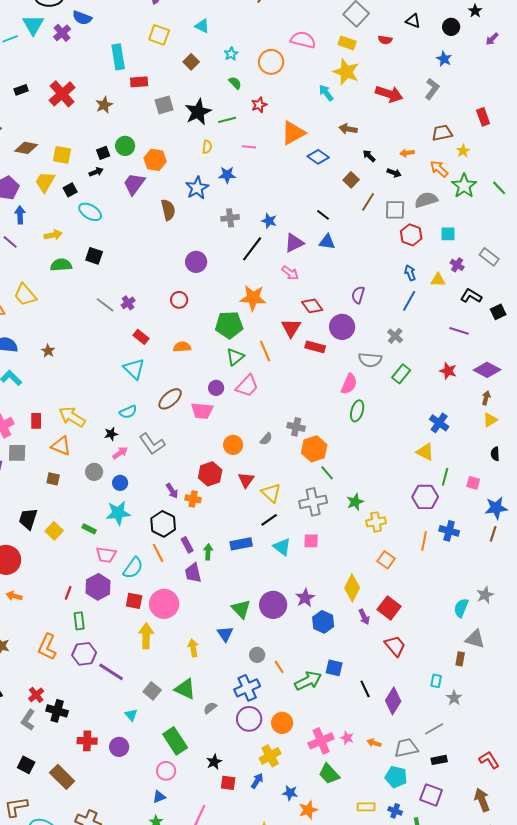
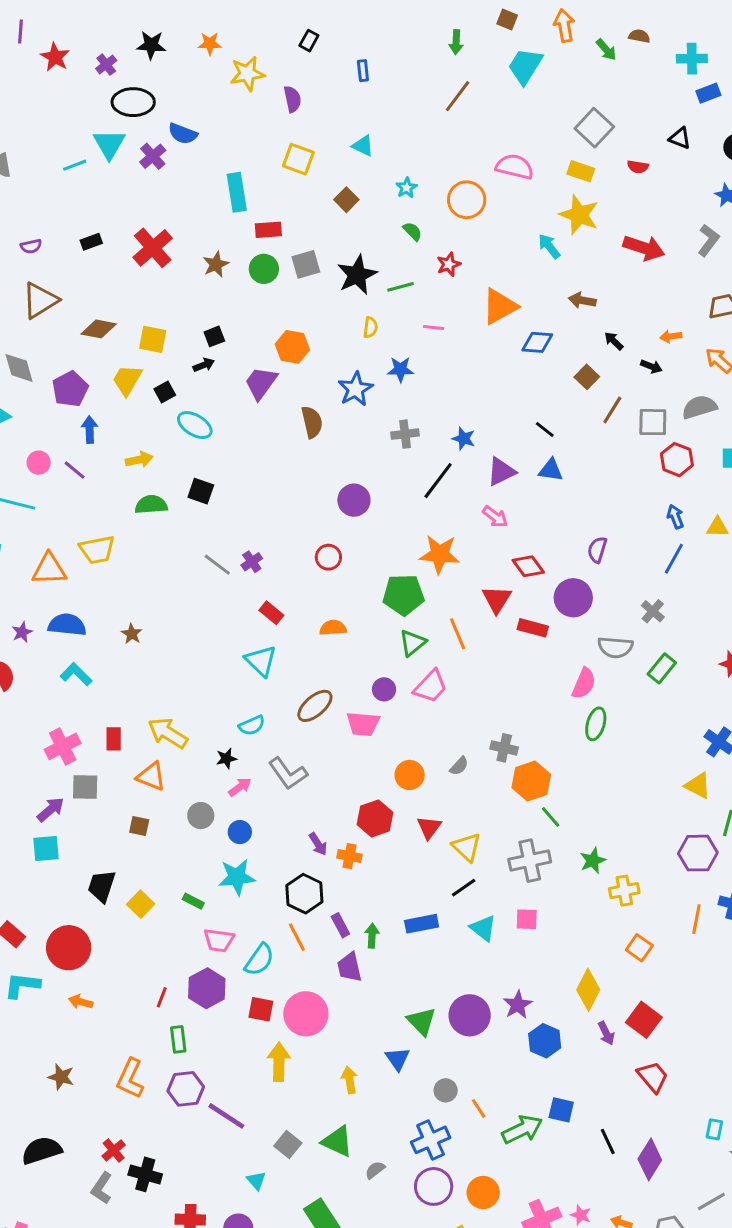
green circle: (125, 146) -> (264, 269), moved
blue diamond: (318, 157) -> (537, 342), turned -30
yellow trapezoid: (25, 295) -> (97, 550), turned -60

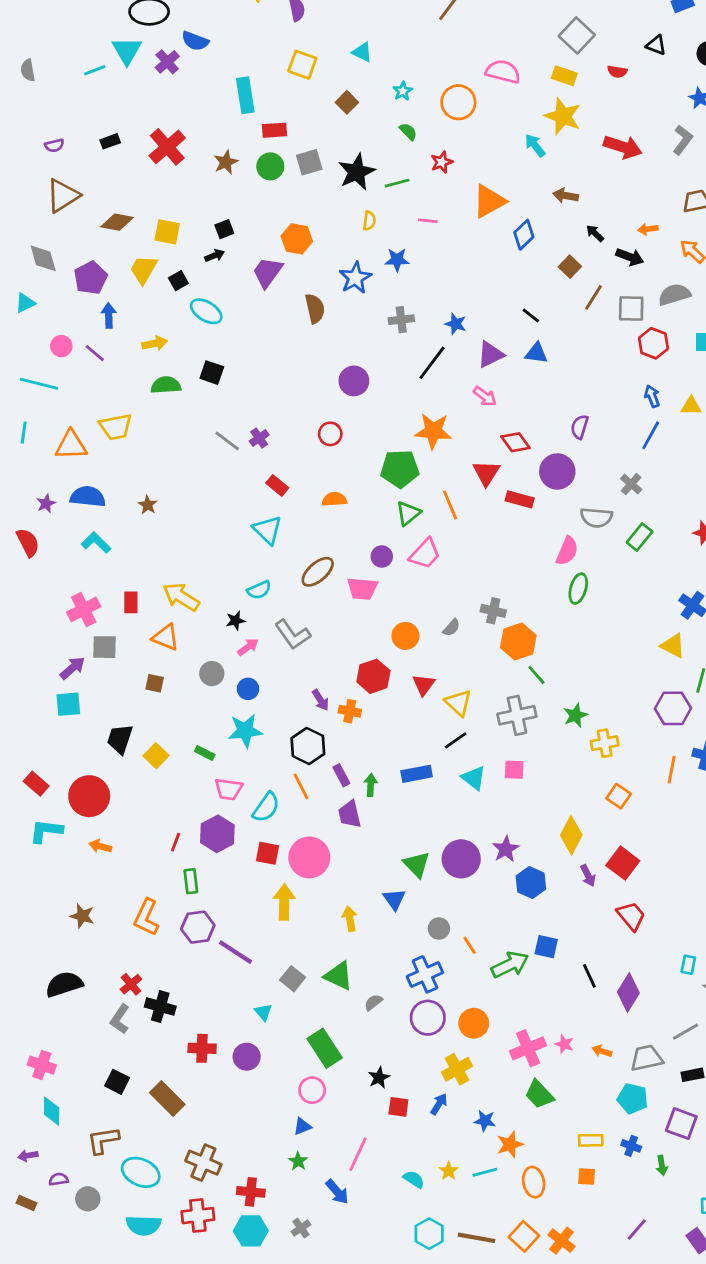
blue diamond: (537, 342) -> (524, 235), turned -48
black arrow: (651, 366) -> (630, 257), size x1.4

